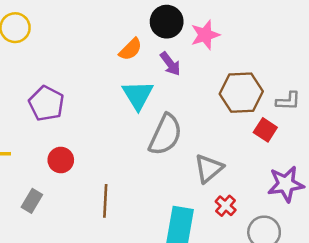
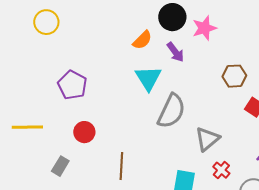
brown hexagon: (241, 93) -> (234, 76), size x0.7

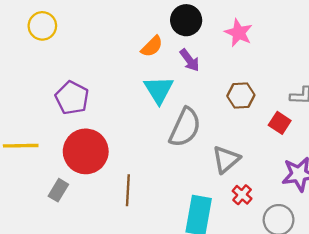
pink star: (204, 28) -> (239, 33), moved, turned -30
brown hexagon: (234, 76) -> (241, 95), moved
red circle: (84, 132) -> (86, 151), size x1.8

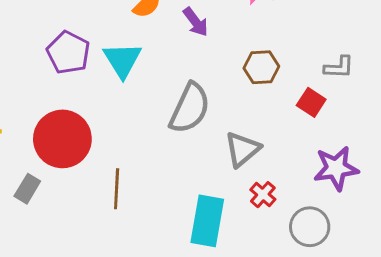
cyan triangle: (159, 90) -> (122, 60), moved
purple pentagon: (72, 98) -> (68, 53), moved

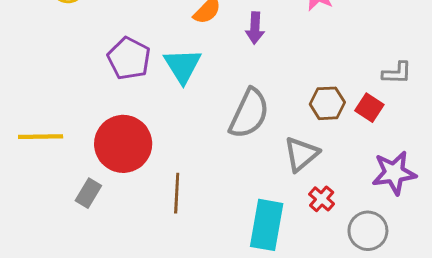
purple arrow: (196, 22) -> (255, 28), turned 40
brown hexagon: (261, 67) -> (327, 103), moved

